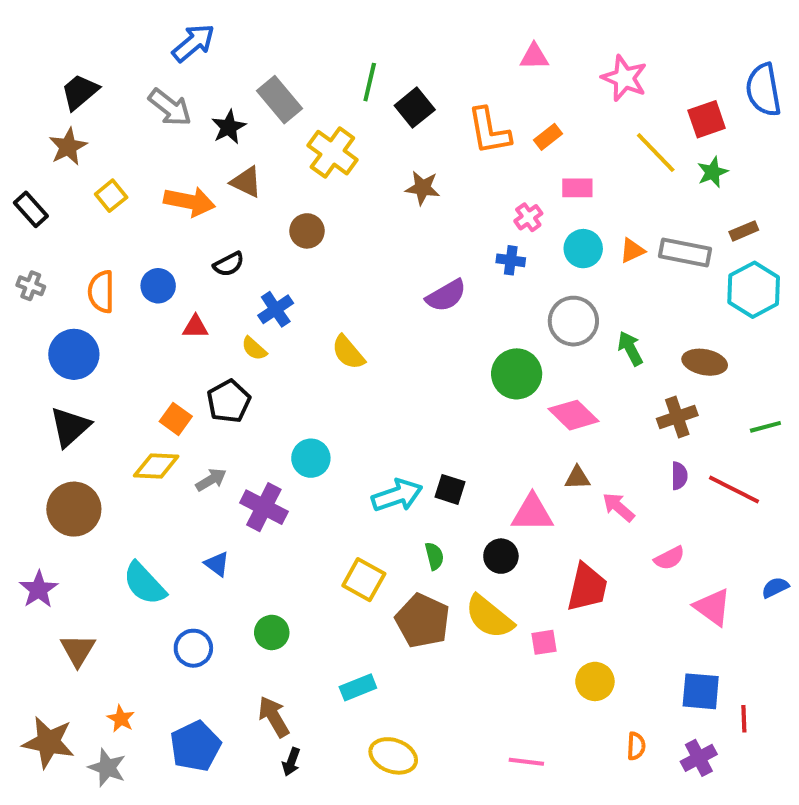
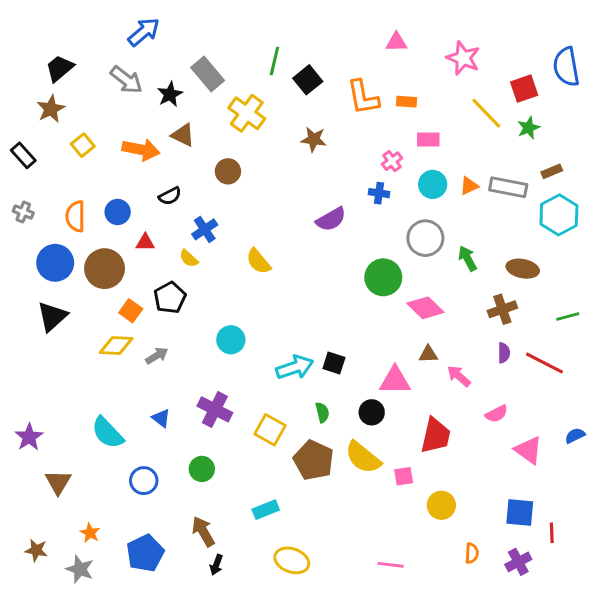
orange rectangle: (548, 137) -> (407, 102), turned 42
purple cross: (264, 507) -> (215, 409), moved
brown circle: (74, 509) -> (105, 269), moved
brown star: (48, 742) -> (36, 550), size x0.6

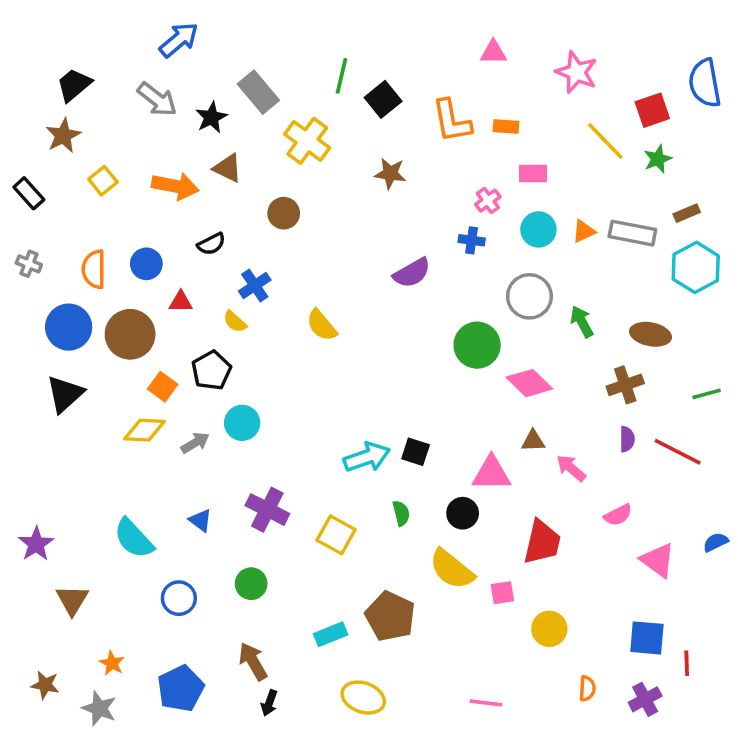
cyan circle: (231, 340) -> (242, 423), moved
brown pentagon: (314, 460) -> (390, 616), moved

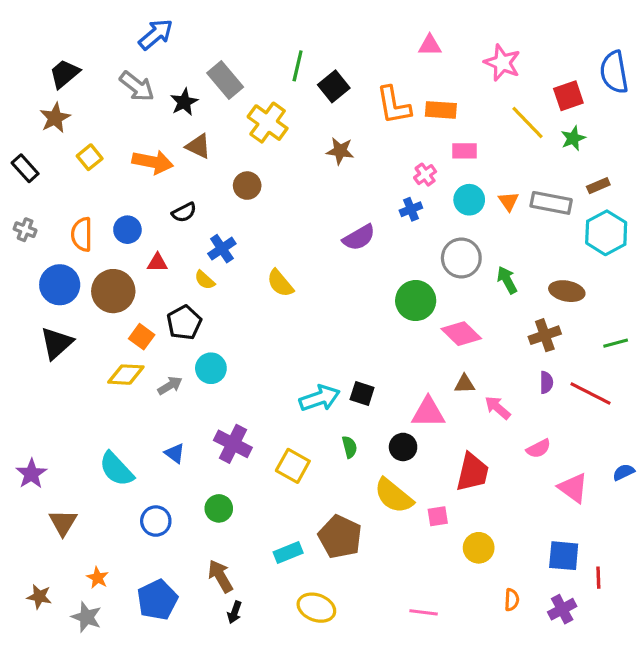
orange rectangle: (506, 126) -> (441, 110), size x1.4
orange triangle: (584, 231) -> (509, 201), turned -40
blue cross: (472, 240) -> (411, 209), turned -30

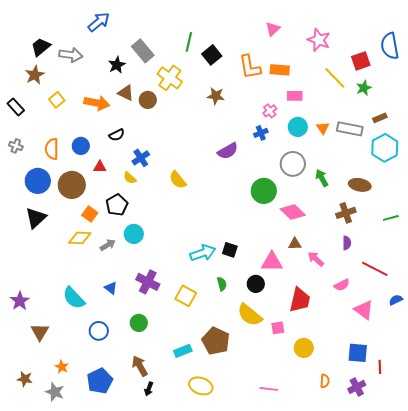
pink triangle: (430, 45) -> (273, 29), turned -42
gray arrow: (137, 86) -> (71, 55), moved, turned -30
brown circle: (247, 186) -> (148, 100), moved
red line: (590, 393) -> (375, 269), moved

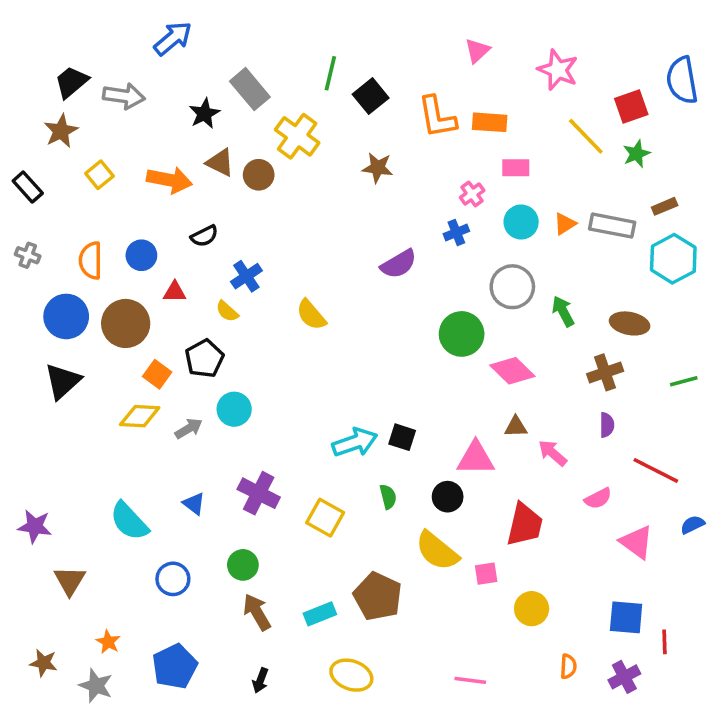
orange triangle: (323, 128) -> (565, 224), turned 32
purple star: (20, 301) -> (35, 526), turned -30
brown arrow: (140, 366) -> (257, 612), moved

